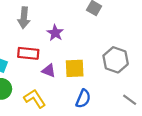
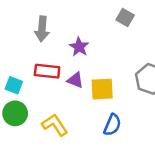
purple triangle: (49, 71) -> (75, 80), moved

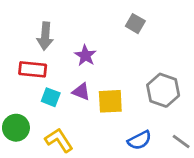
red rectangle: (47, 71) -> (33, 69), moved
cyan square: (14, 85) -> (51, 97), moved
blue semicircle: (112, 125) -> (139, 140), moved, turned 40

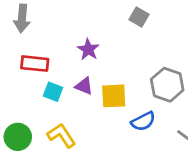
gray arrow: (45, 36) -> (22, 18), moved
green circle: (16, 128) -> (18, 137), moved
blue semicircle: (139, 140) -> (143, 121), moved

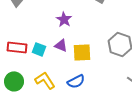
red rectangle: (35, 64) -> (17, 47), moved
blue semicircle: (143, 121) -> (76, 81), moved

